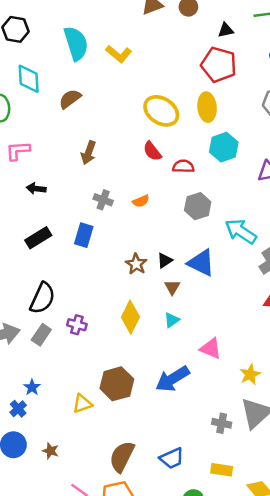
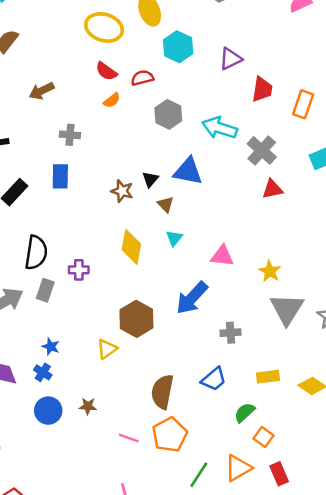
brown arrow: (89, 153) -> (42, 91), turned 60
orange semicircle: (141, 201) -> (112, 100), moved
gray cross: (222, 423) -> (231, 333), moved

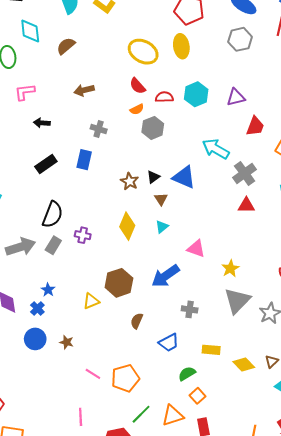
cyan hexagon: (178, 47) -> (196, 94), moved
gray hexagon: (168, 114) -> (153, 128), moved
brown semicircle: (162, 392) -> (137, 321), moved, size x0.6

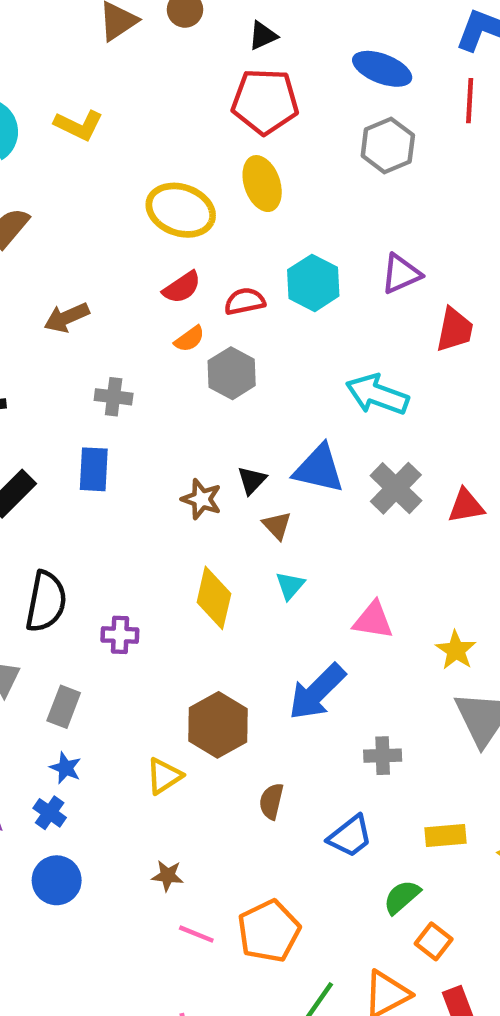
red semicircle: (138, 86) -> (182, 287), turned -72
gray cross: (245, 173) -> (396, 488), moved
gray rectangle: (53, 245) -> (64, 707), moved
brown star: (67, 342) -> (168, 876), moved

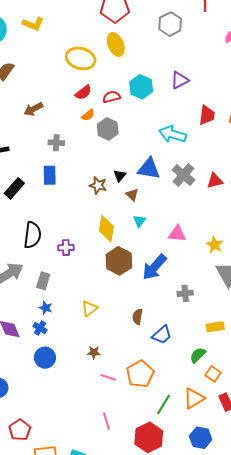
red trapezoid: (455, 330) -> (207, 115), moved
brown hexagon: (218, 725) -> (119, 261), moved
blue trapezoid: (350, 836) -> (162, 335), moved

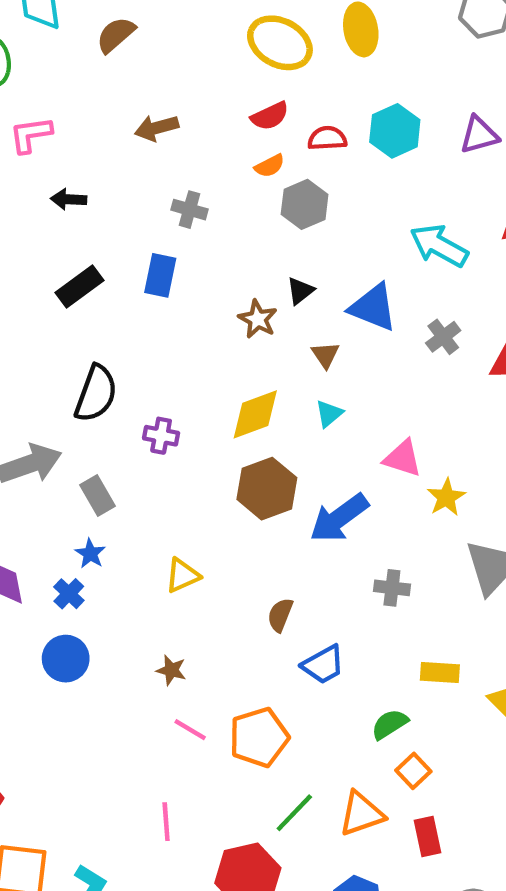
gray cross: (183, 175) -> (443, 337), size x0.7
black triangle: (120, 176) -> (300, 291), moved
yellow diamond: (106, 229) -> (255, 414), turned 48
yellow star: (215, 245) -> (446, 497), moved
gray rectangle: (43, 281) -> (97, 495), turned -60

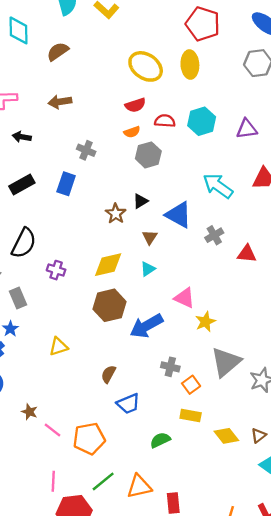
brown arrow: (157, 128) -> (60, 102), moved
brown star: (171, 670) -> (29, 412), moved
orange square: (413, 771) -> (191, 385), moved
pink line: (166, 822) -> (53, 481), moved

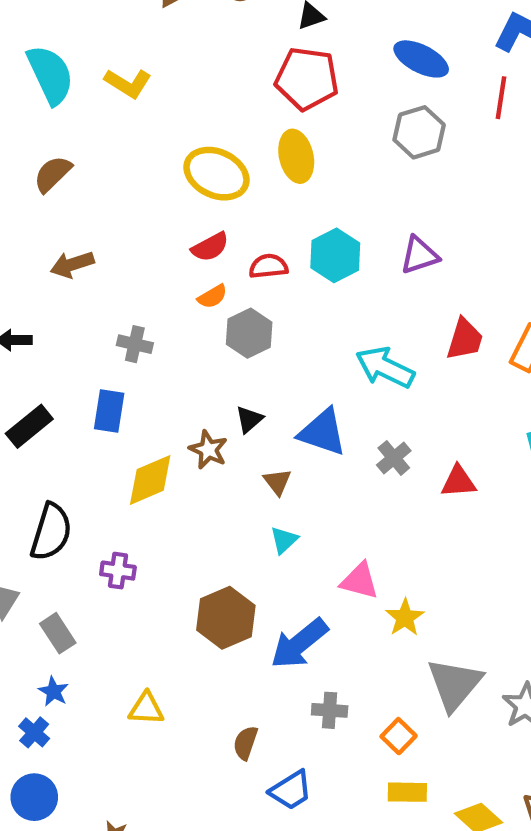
yellow diamond: (108, 265) -> (150, 480), moved
yellow triangle: (58, 347) -> (146, 709), turned 30
gray cross: (170, 367) -> (330, 710), moved

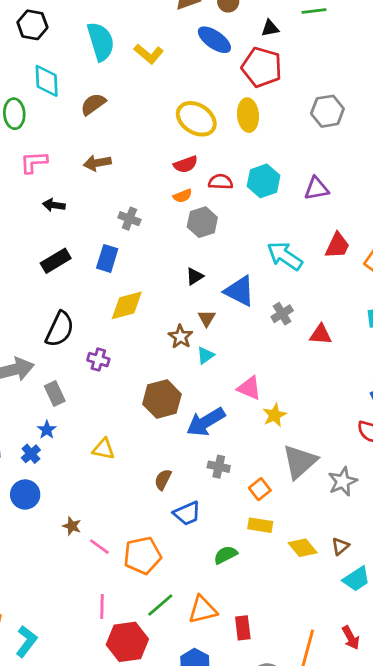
blue ellipse: (421, 59) -> (214, 40), moved
brown star: (208, 450) -> (180, 337), moved

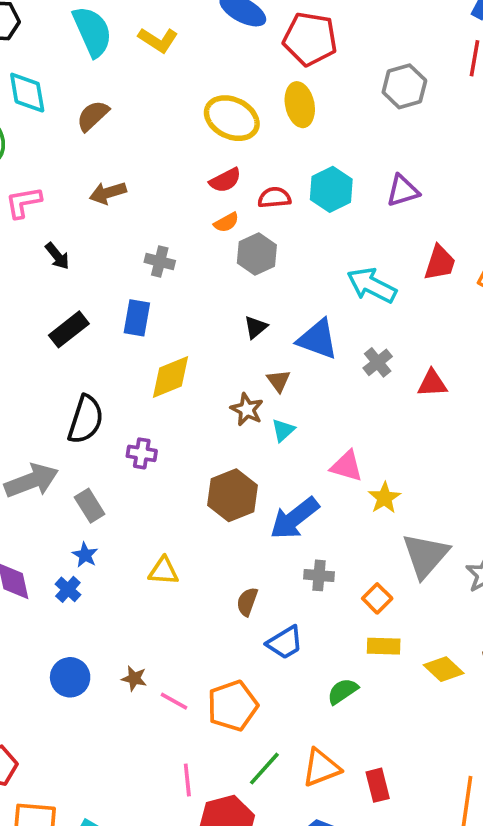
black arrow: (54, 205) -> (57, 256), turned -130
blue circle: (25, 494) -> (70, 677), moved

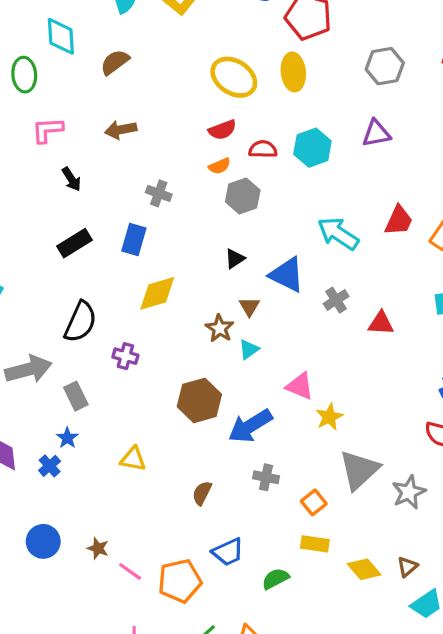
purple triangle: (403, 191) -> (376, 133), moved
blue trapezoid: (285, 643) -> (228, 552), moved

